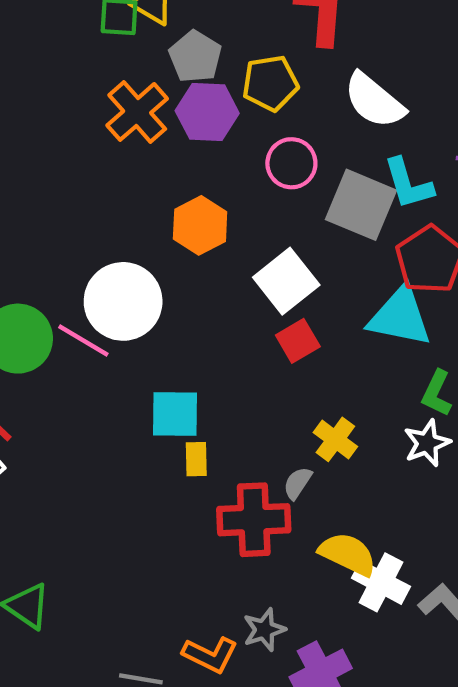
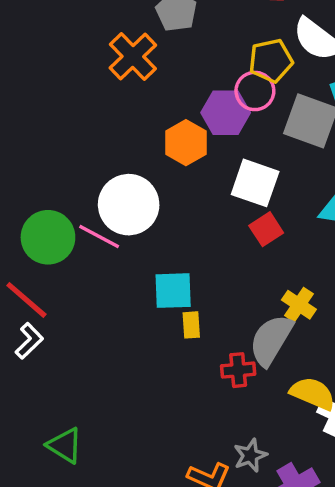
yellow pentagon: (270, 83) -> (271, 61), moved
purple hexagon: (207, 112) -> (226, 113), moved
white square: (286, 281) -> (255, 183), turned -30
gray semicircle: (298, 483) -> (271, 340), size x2.0
red cross: (254, 520) -> (238, 370), size x0.6

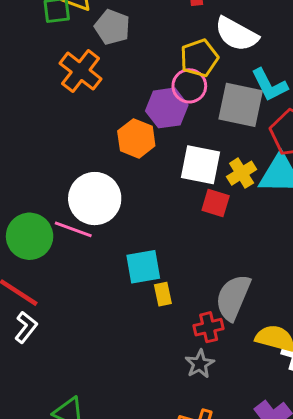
red square: (266, 229) -> (216, 203), turned -32
yellow cross: (299, 305) -> (242, 173), moved, turned 32
gray star: (250, 455) -> (200, 364), moved

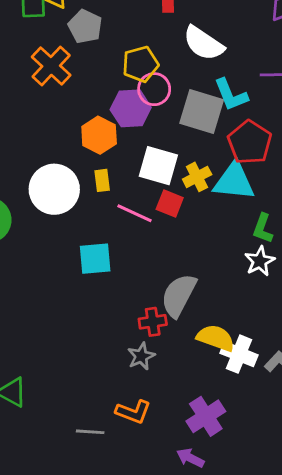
yellow pentagon: (199, 58) -> (140, 64), moved
pink line: (73, 229) -> (135, 213), moved
yellow rectangle: (163, 294) -> (102, 180), moved

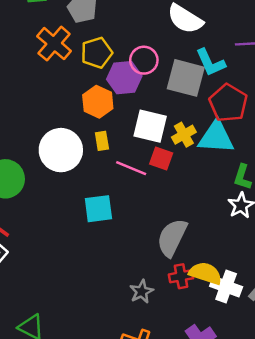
yellow pentagon: (140, 64) -> (97, 53), moved
red cross: (153, 322) -> (181, 276), moved

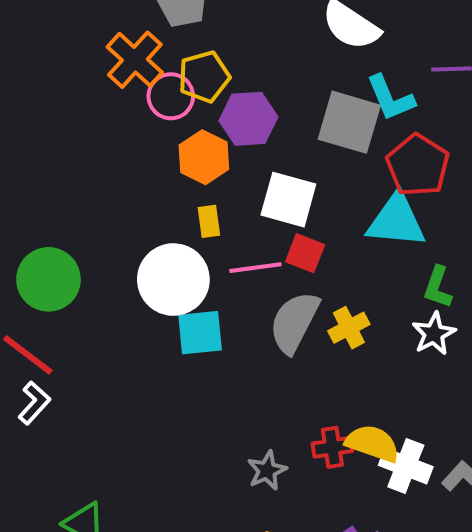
pink circle: (144, 60) -> (171, 96), moved
yellow cross: (184, 135) -> (349, 328), moved
white circle: (61, 150) -> (173, 280), moved
pink line: (131, 168) -> (255, 268), turned -32
gray semicircle: (172, 238) -> (294, 322), moved

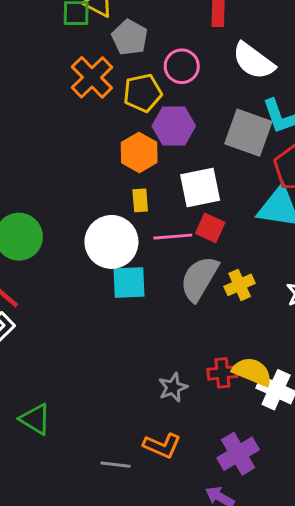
pink circle: (171, 96) -> (182, 66), moved
white square: (288, 200) -> (200, 187), turned -30

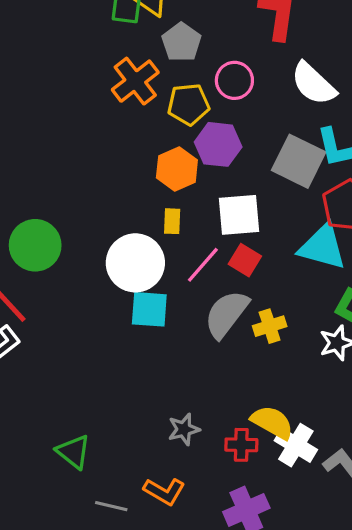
pink line: (173, 237) -> (203, 265), turned -51
red cross: (222, 373) -> (241, 445), moved
green triangle: (35, 419) -> (74, 452), moved

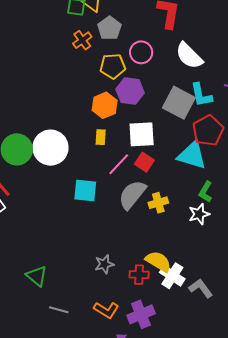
orange cross: (135, 81) -> (82, 40), moved, size x0.7
white circle: (135, 263) -> (50, 148), moved
orange L-shape: (164, 491) -> (106, 310), moved

